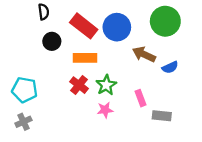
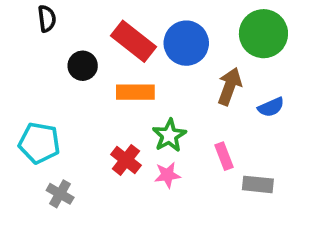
black semicircle: (44, 12) -> (47, 19), moved
brown arrow: (144, 54) -> (230, 86), turned 85
red cross: (79, 85) -> (126, 160), moved
gray cross: (23, 122) -> (60, 194), moved, turned -35

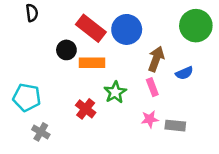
green circle: (263, 34) -> (196, 26), moved
black circle: (83, 66) -> (66, 50), moved
pink rectangle: (224, 156) -> (152, 87), moved
pink star: (167, 175) -> (150, 119), moved

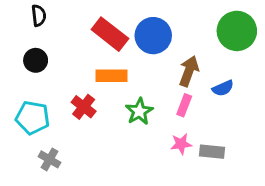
black circle: (66, 50) -> (36, 60), moved
pink rectangle: (152, 87) -> (184, 105), turned 42
red cross: (86, 109) -> (84, 107), moved

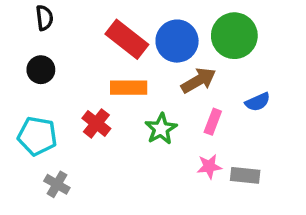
green circle: (237, 31) -> (234, 36), moved
brown arrow: (189, 71) -> (199, 80), moved, turned 40

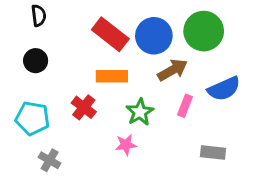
blue semicircle: (258, 102) -> (224, 89), size x1.5
pink star: (209, 166) -> (126, 145), moved

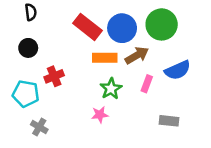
orange rectangle: (112, 76) -> (105, 58), moved
red cross: (84, 107) -> (54, 76), moved, turned 30

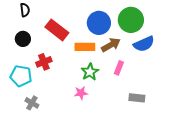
red rectangle: (87, 27) -> (57, 30), moved
blue semicircle: (178, 70) -> (144, 44), moved

